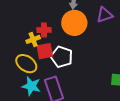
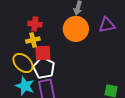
red cross: (44, 30) -> (35, 24), moved
white pentagon: (62, 57) -> (44, 68), moved

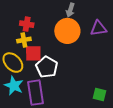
white pentagon: (44, 68) -> (47, 67), moved

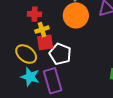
yellow cross: (24, 40) -> (42, 30), moved

